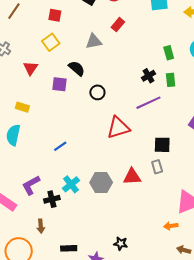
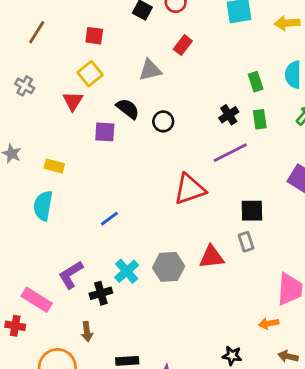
red triangle: (31, 68) -> (73, 101), moved
black circle: (97, 92) -> (163, 121), moved
black star: (121, 244) -> (232, 356), moved

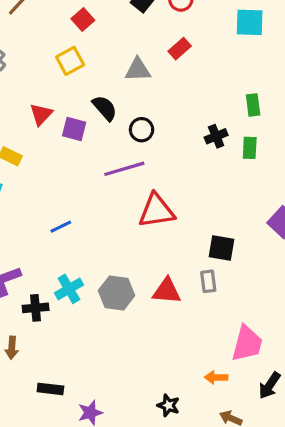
red square: (94, 36) -> (83, 19), turned 30
red triangle: (73, 101) -> (41, 114), moved
purple line: (230, 153) -> (124, 169), moved

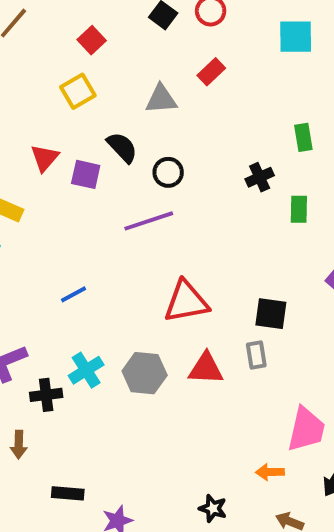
green rectangle: (250, 148) -> (299, 209), moved
red triangle: (156, 211) -> (186, 302), moved

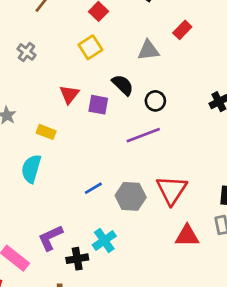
red triangle: (186, 302) -> (172, 190), turned -44
gray hexagon: (145, 373) -> (131, 196), moved

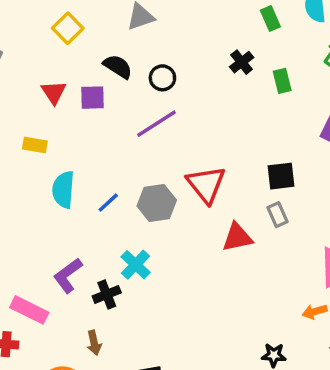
cyan semicircle: (31, 169) -> (63, 190), moved

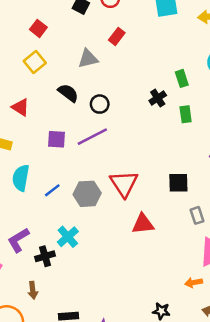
green rectangle: (270, 19) -> (182, 78), moved
red triangle: (54, 92) -> (20, 107), turned -30
purple square: (92, 98) -> (56, 139), moved
gray rectangle: (277, 215) -> (197, 215), moved

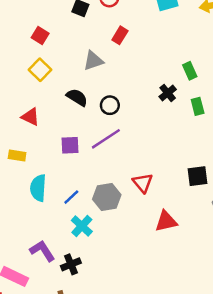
red triangle: (124, 184) -> (143, 183), size x0.7
cyan cross: (68, 237) -> (82, 226), moved
purple L-shape: (18, 240) -> (42, 251), turned 95

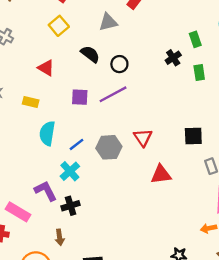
cyan cross: (82, 226) -> (70, 171), moved

